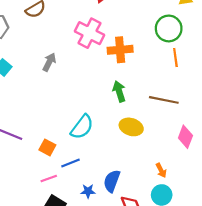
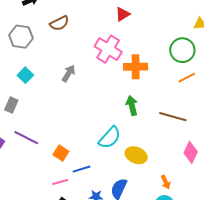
orange line: (175, 57) -> (187, 78), turned 66
cyan semicircle: (82, 127) -> (110, 138), moved
yellow ellipse: (131, 127) -> (136, 155), moved

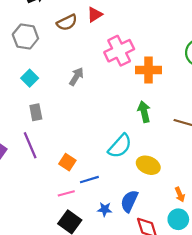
red triangle: (123, 14) -> (95, 15), moved
pink cross: (108, 49) -> (119, 51), turned 32
gray rectangle: (11, 105) -> (36, 112), moved, turned -35
purple line: (26, 138) -> (30, 145), turned 40

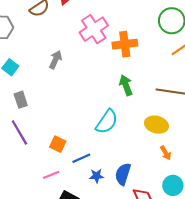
yellow ellipse: (148, 165) -> (156, 125), moved
pink line: (66, 193) -> (51, 175), moved
orange arrow: (180, 195) -> (166, 153), moved
blue star: (105, 209) -> (97, 176), moved

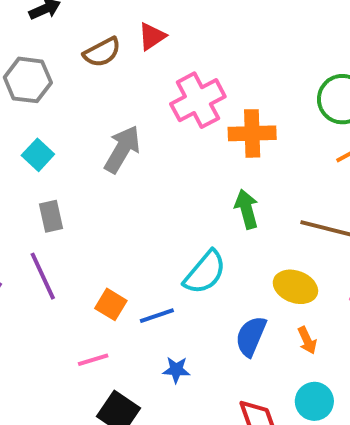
gray arrow: (56, 60) -> (122, 149), size x1.4
blue line: (81, 158) -> (157, 316), moved
blue semicircle: (123, 174) -> (251, 336), moved

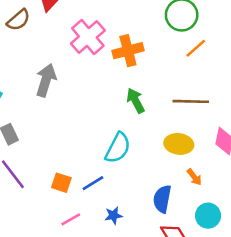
blue semicircle: (251, 336) -> (162, 199), moved
pink line: (93, 360) -> (71, 219), moved

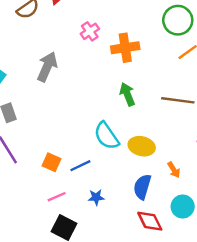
pink cross: (88, 37) -> (90, 31), size x0.6
yellow ellipse: (179, 144) -> (142, 146), moved
cyan semicircle: (118, 148) -> (106, 136), turned 112

